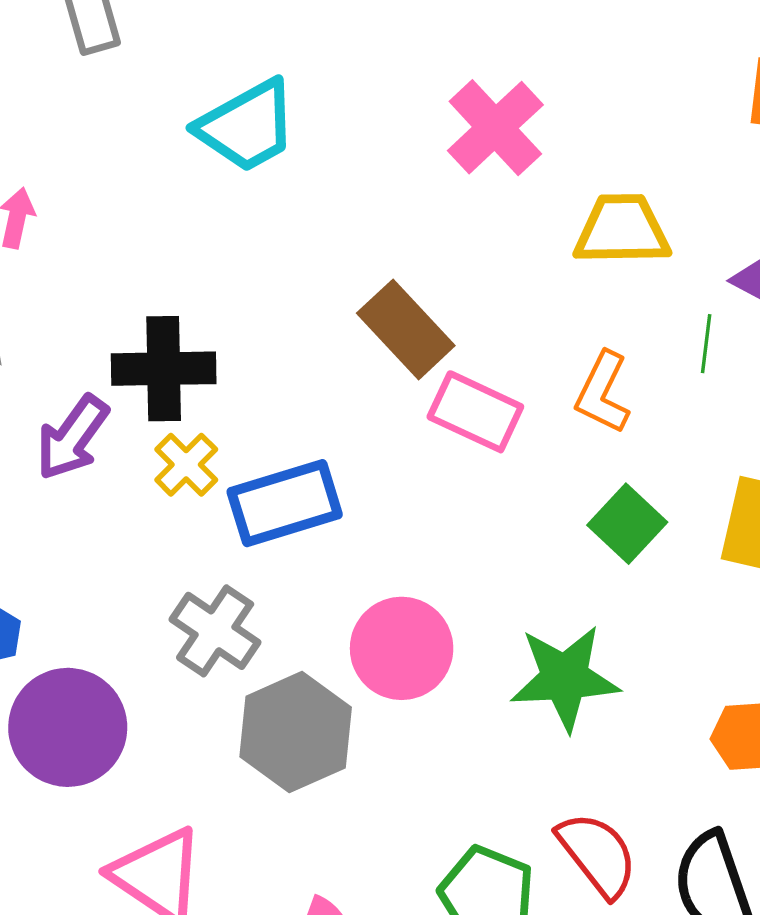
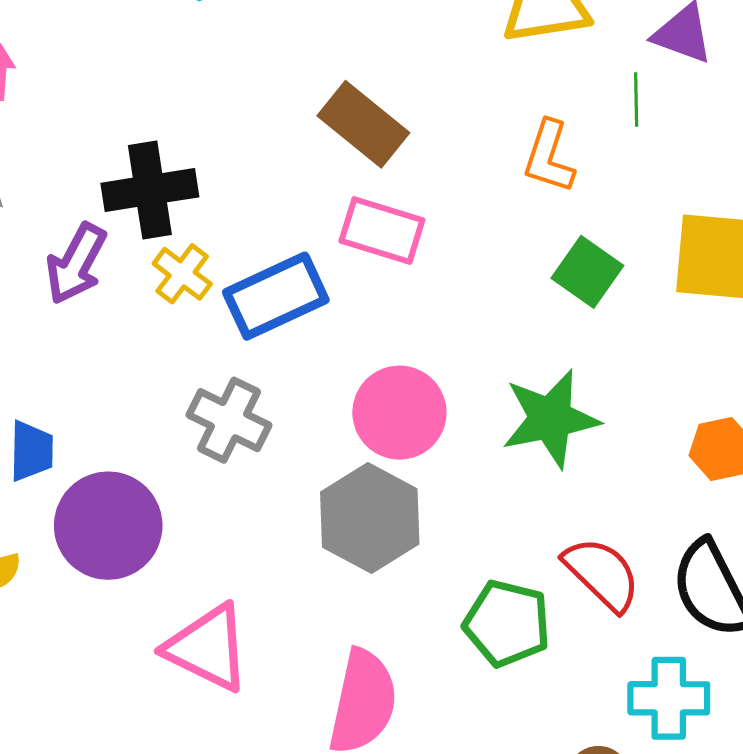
pink rectangle: (475, 412) -> (382, 231), moved
gray hexagon: (296, 732) -> (370, 518), moved

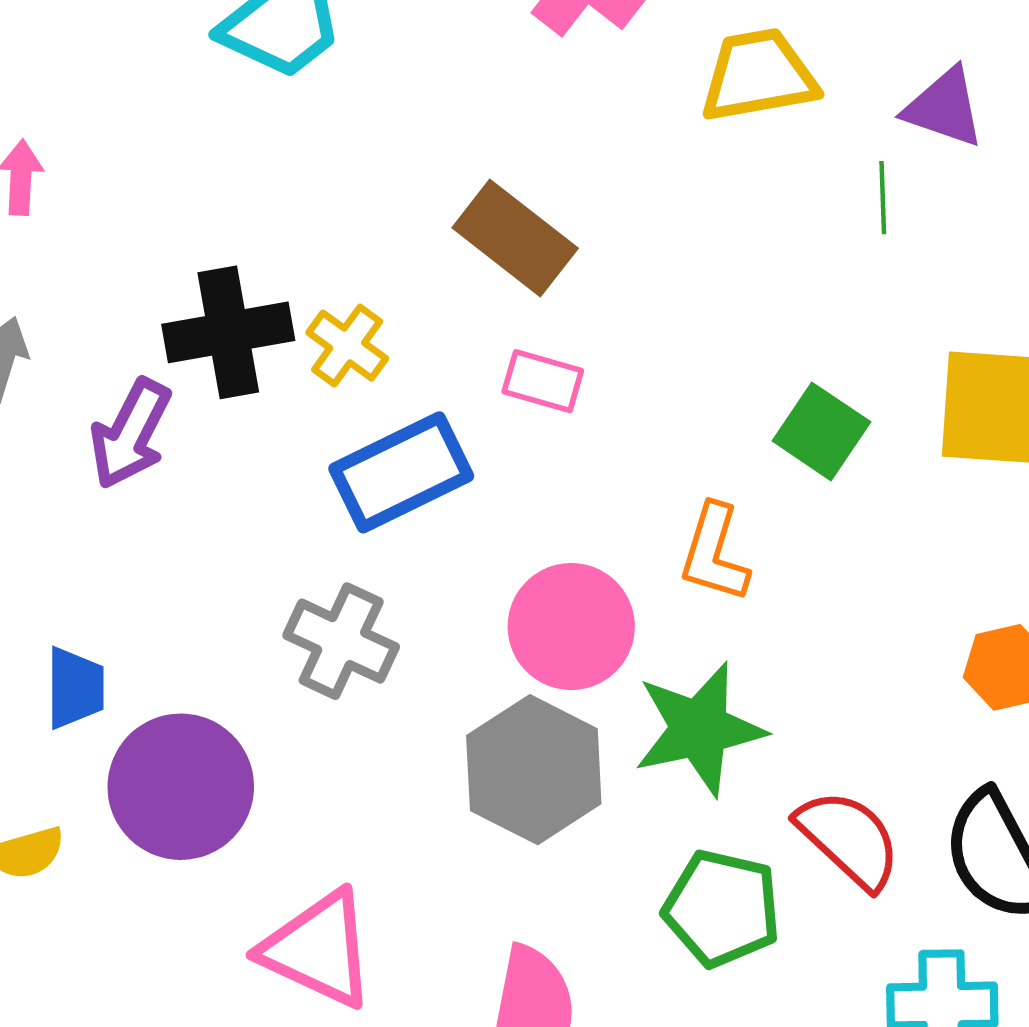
orange L-shape: (549, 157) -> (714, 553), moved
pink rectangle: (382, 231) -> (543, 381), size x0.7
yellow cross: (182, 274) -> (347, 346), moved
green star: (550, 419) -> (699, 729), moved

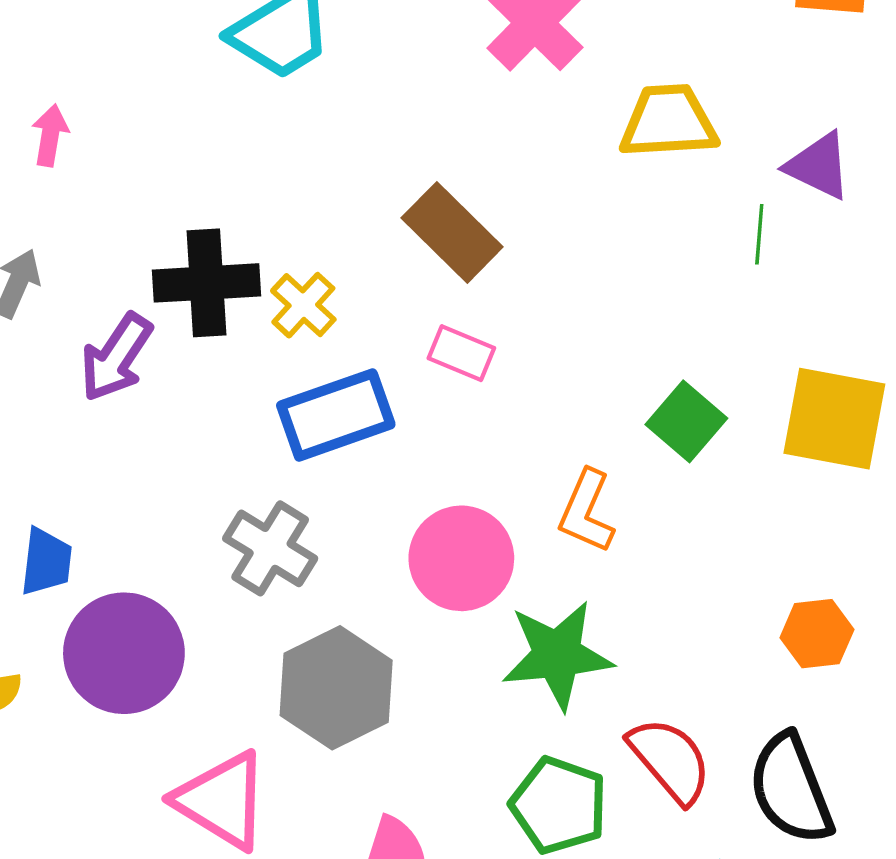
gray hexagon: (534, 770) -> (336, 688), moved

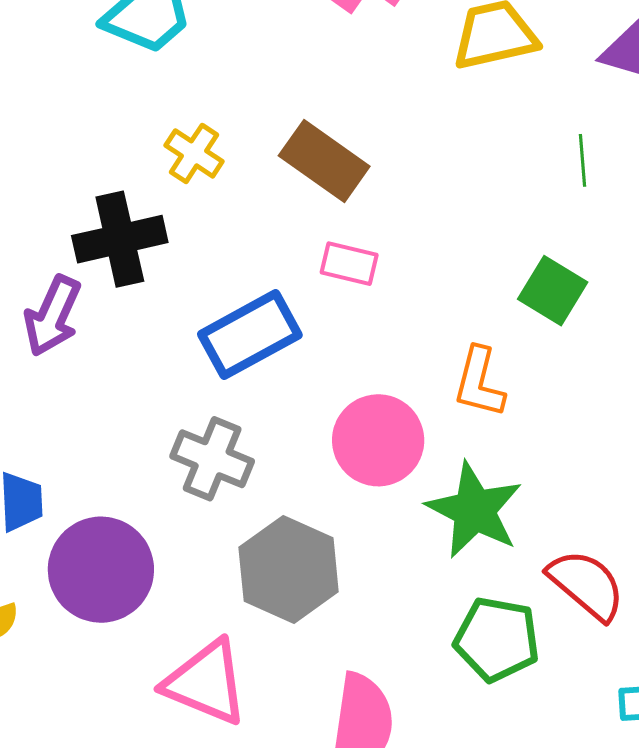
green line: (759, 234) -> (582, 160), moved
yellow cross: (303, 305) -> (194, 153), moved
green star: (557, 655) -> (474, 510), turned -30

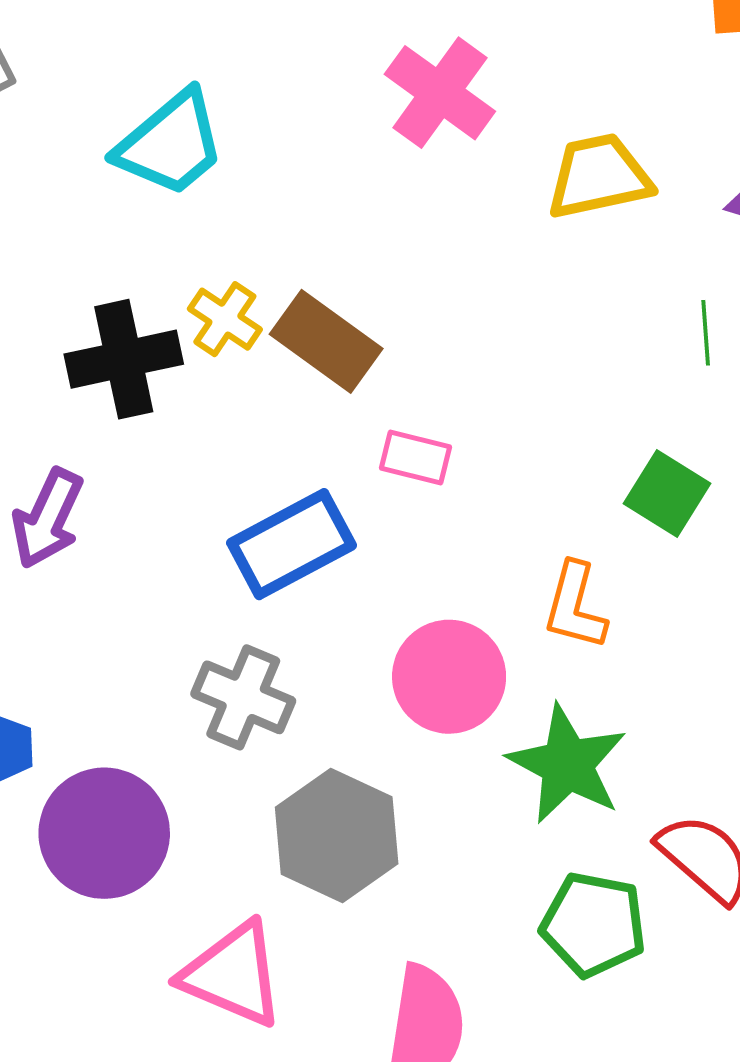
brown rectangle: (324, 161) -> (326, 341), moved
black cross: (120, 239) -> (124, 359), moved

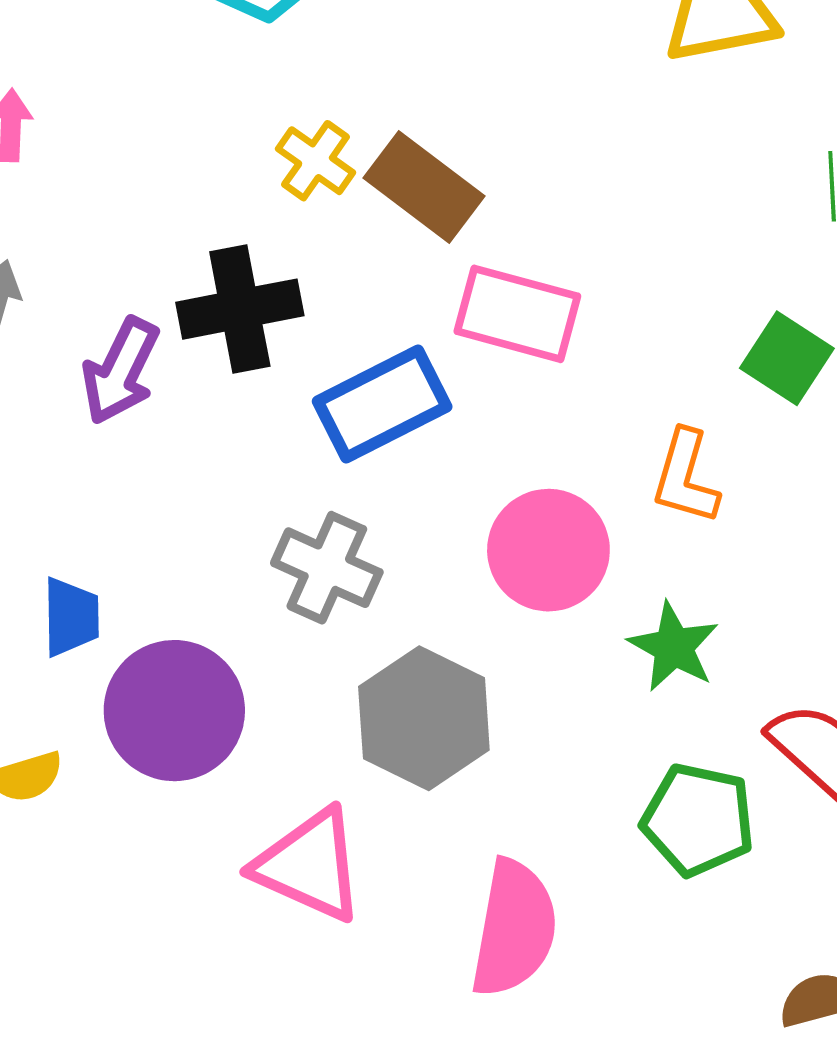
black cross: (124, 359) -> (240, 309), moved
pink rectangle: (416, 458) -> (517, 314), size x1.6
green star: (567, 764) -> (674, 647), size x0.7

